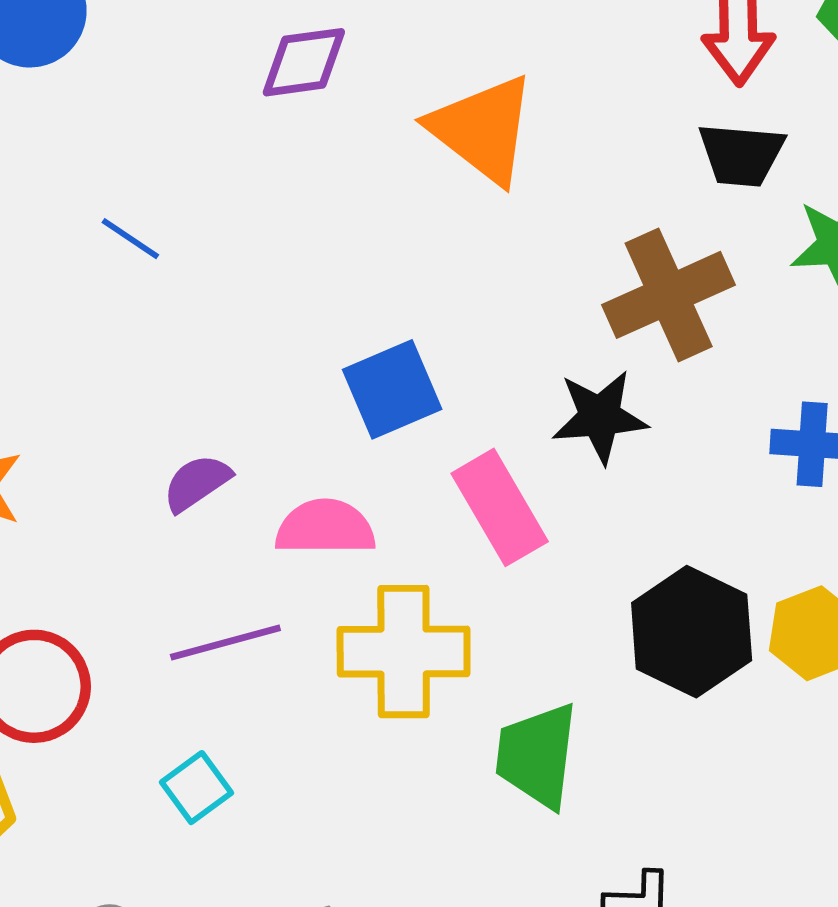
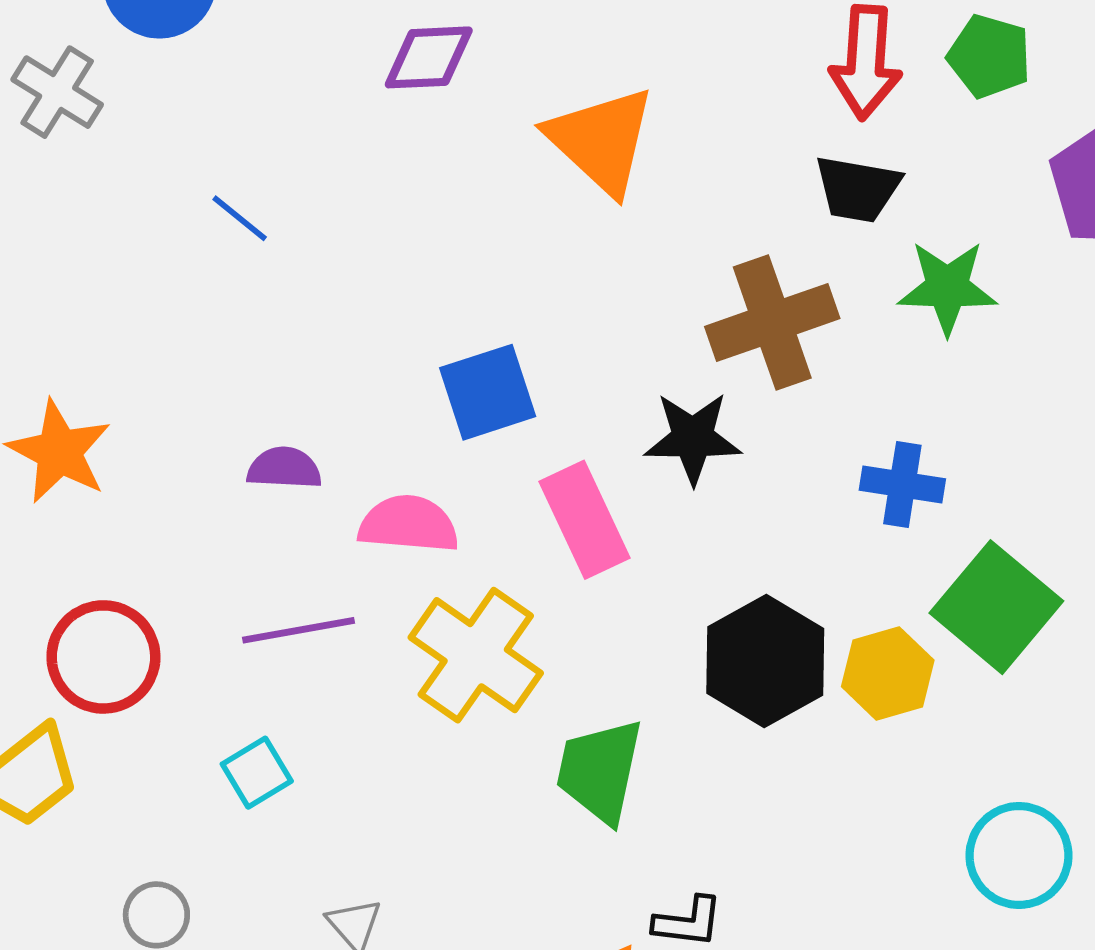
purple semicircle: (197, 483) -> (284, 468), turned 32
yellow cross: (404, 652) -> (476, 655), turned 30

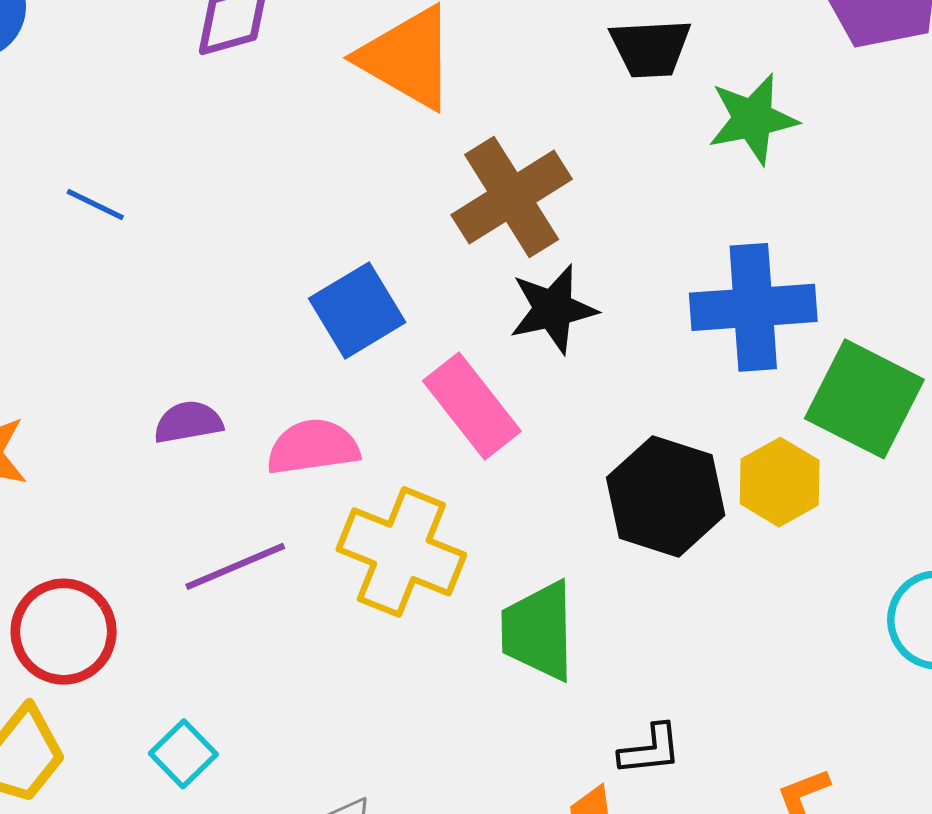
brown cross: (772, 322) -> (512, 197), moved
blue cross: (902, 485) -> (753, 307), size x1.6
cyan square: (257, 773) -> (183, 754), moved

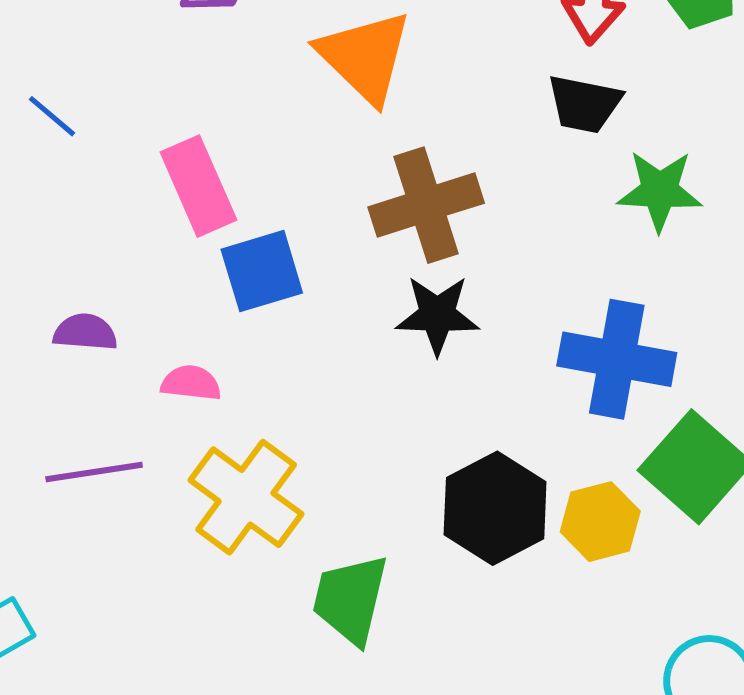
pink rectangle: (472, 406) -> (198, 186), moved
pink semicircle: (313, 447) -> (191, 383), size x0.7

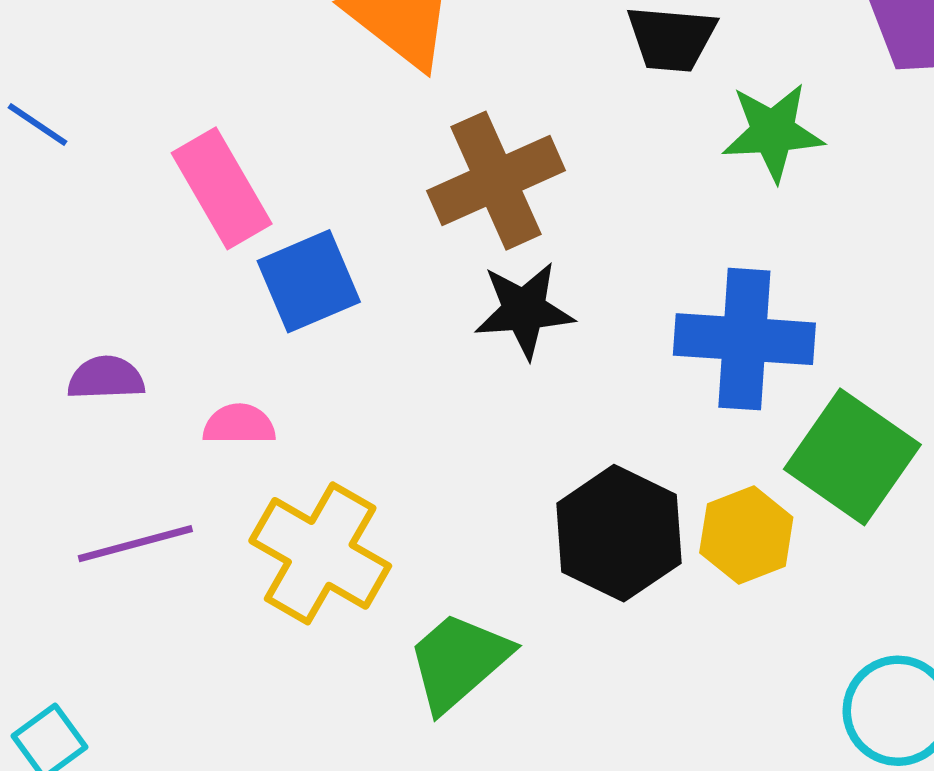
green trapezoid: (350, 599) -> (458, 661), turned 42

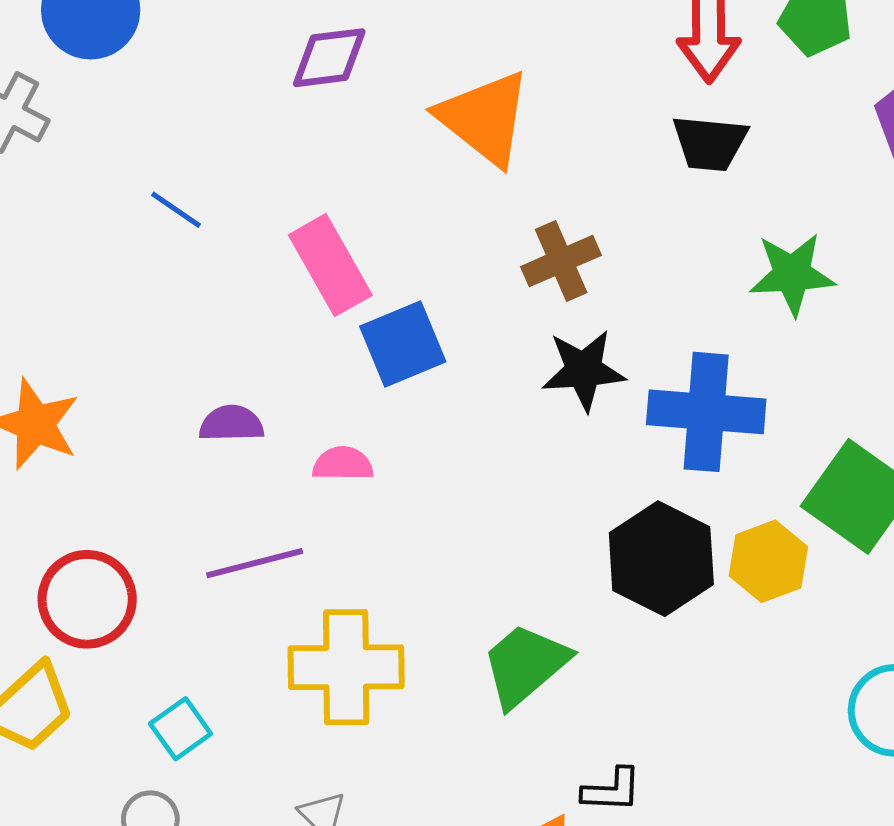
green star: (773, 132) -> (792, 274), moved
brown cross: (496, 181) -> (561, 261), size x0.7
blue cross: (744, 339) -> (706, 412), moved
yellow cross: (320, 553) -> (346, 667), moved, turned -31

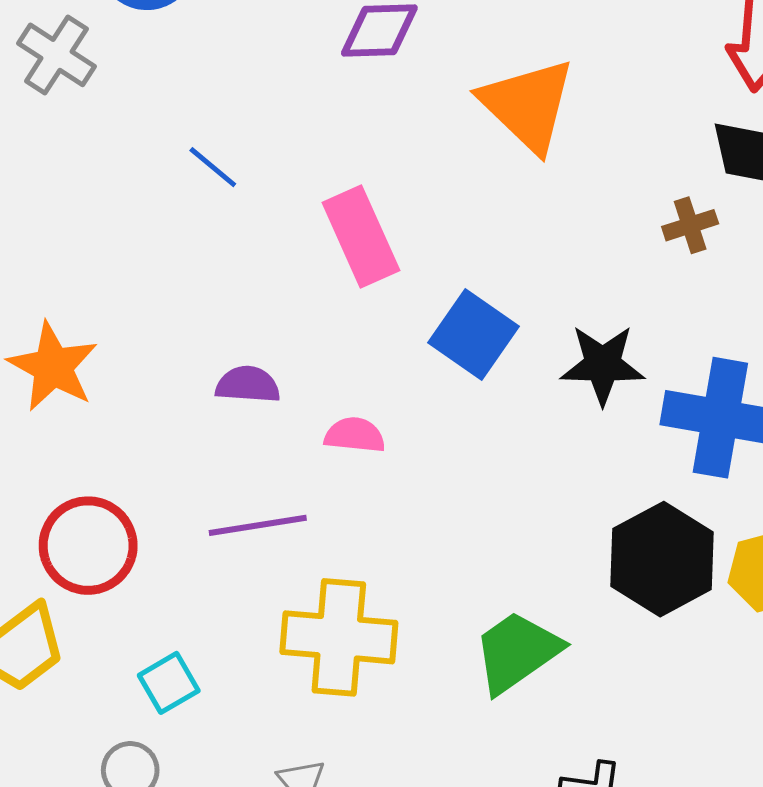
brown cross: (561, 261) -> (690, 225), moved, size x0.7
blue square: (403, 344) -> (473, 335), moved, turned -38

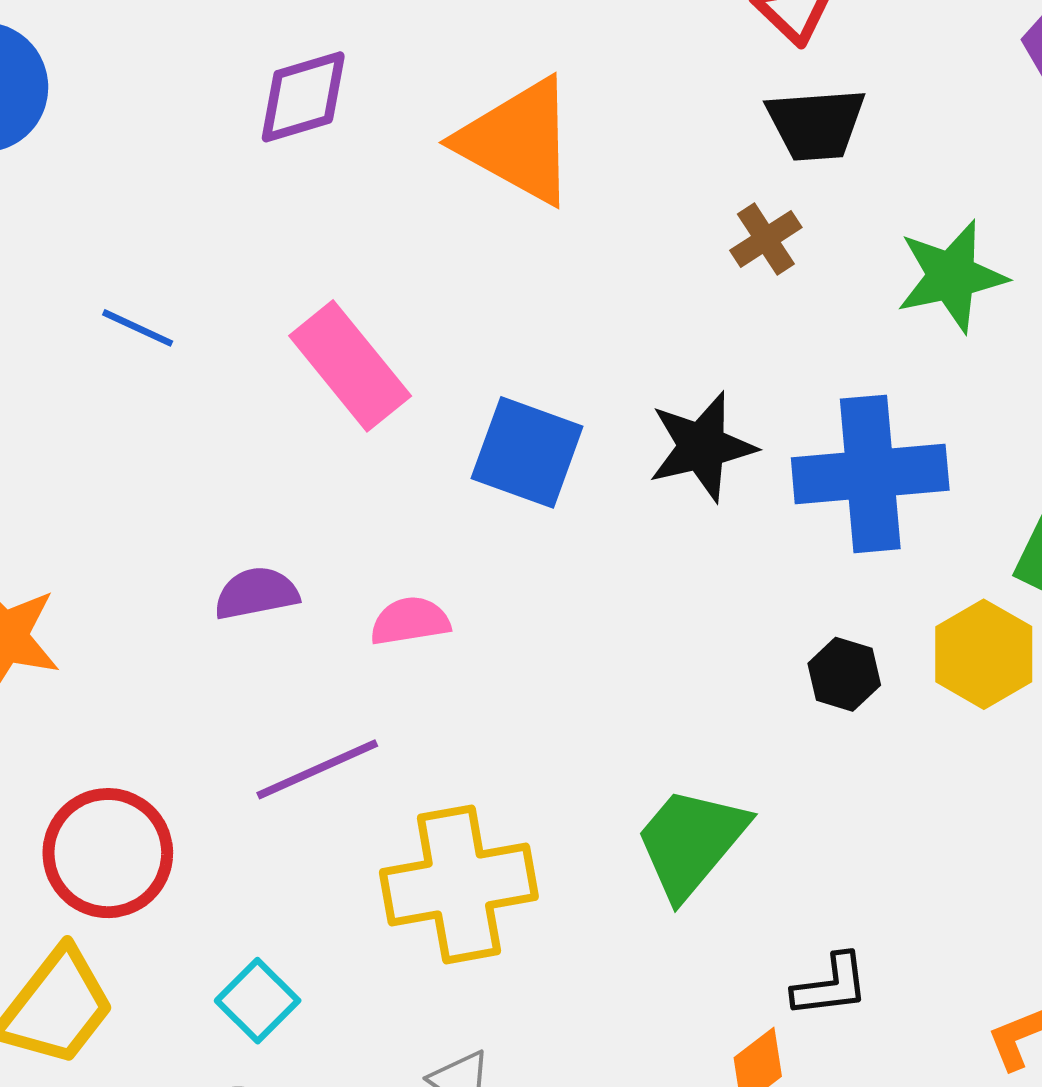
black hexagon: (662, 559) -> (844, 674), size x0.5

